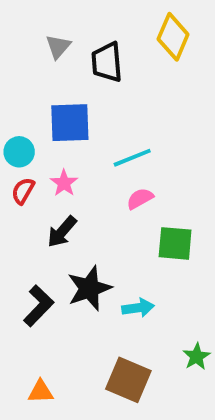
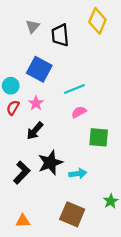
blue square: (70, 123) -> (39, 69), turned 30

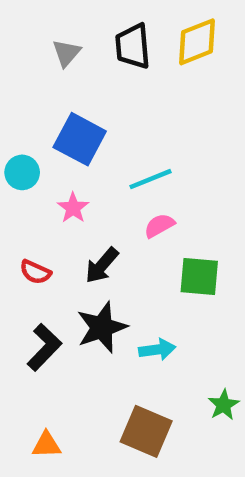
yellow diamond: (97, 21) -> (197, 42), turned 45
black trapezoid: (60, 35) -> (133, 46), moved
red semicircle: (13, 108) -> (35, 272), moved, turned -96
black arrow: (35, 131) -> (102, 265), moved

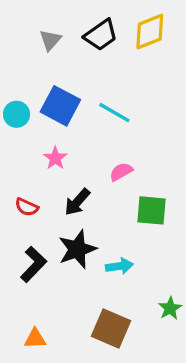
black trapezoid: (133, 46) -> (101, 35), turned -120
cyan circle: (22, 172) -> (17, 114), moved
cyan line: (151, 179) -> (114, 113), moved, turned 52

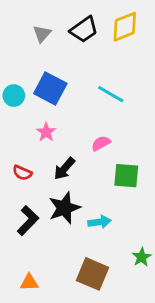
cyan line: (114, 113) -> (111, 94), moved

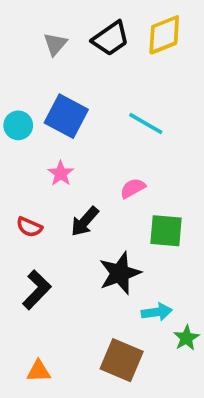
black star: (64, 208) -> (120, 273), moved
cyan arrow: (99, 222) -> (157, 312), moved

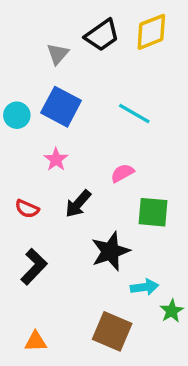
gray triangle: (55, 44) -> (58, 54), moved

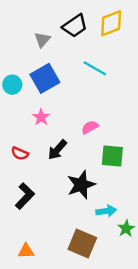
blue square: (61, 107) -> (45, 78), turned 32
cyan line: (134, 113) -> (95, 68), moved

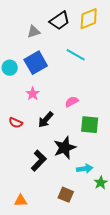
gray triangle: (42, 40) -> (34, 32), turned 32
black L-shape: (25, 196) -> (39, 161), moved
brown square: (82, 244) -> (66, 195), size x0.7

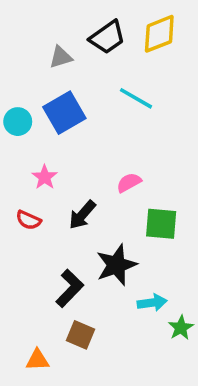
pink star: (33, 94) -> (45, 177), moved
brown square: (66, 195) -> (80, 335), moved

